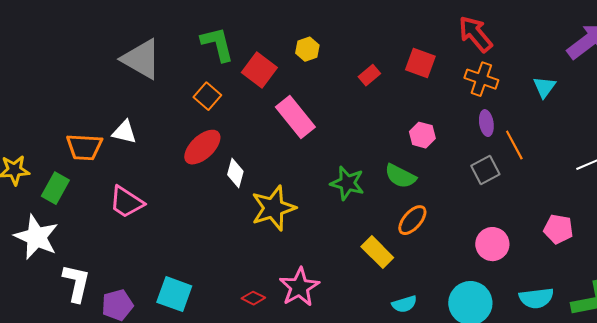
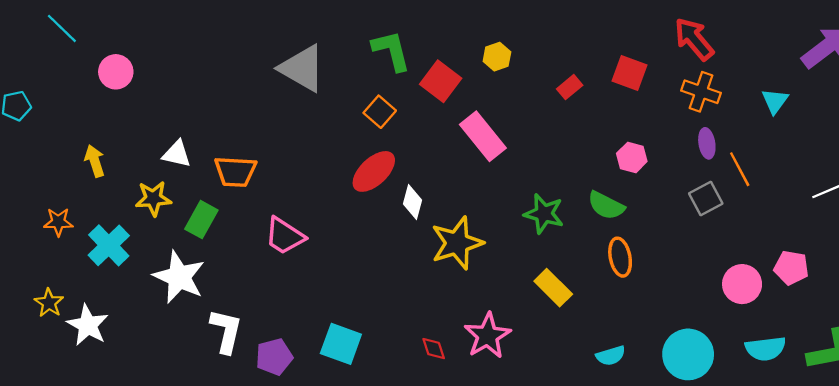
white triangle: (124, 132) -> (177, 154), moved
orange ellipse: (412, 220) -> (620, 257), turned -52
pink circle: (492, 244) -> (742, 284), moved
yellow rectangle: (377, 252) -> (553, 288), moved
red diamond: (253, 298) -> (434, 349), turned 45

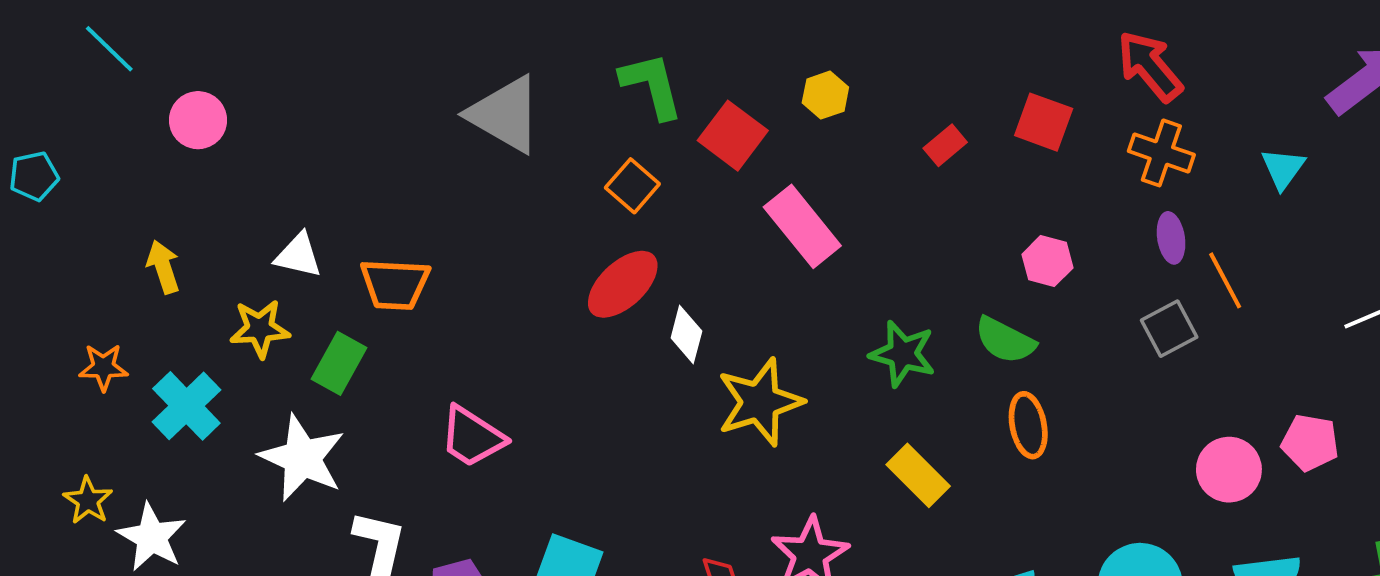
pink trapezoid: (285, 236) -> (472, 437), moved

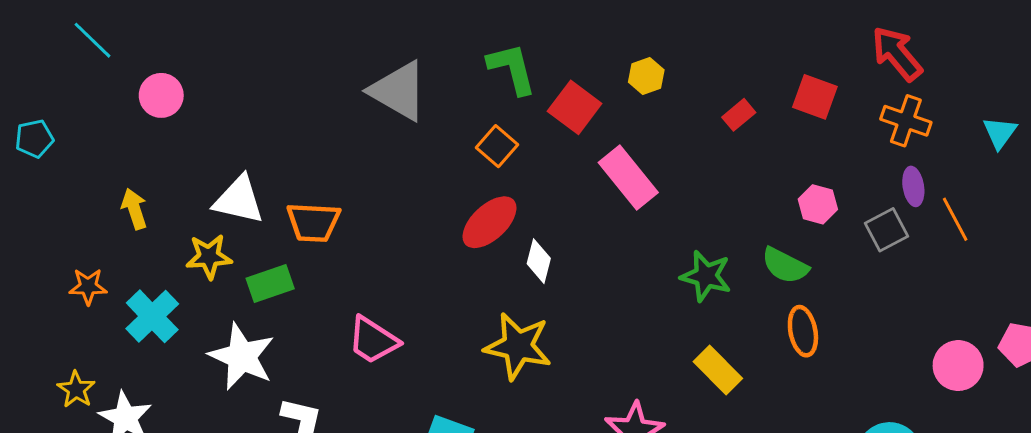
white triangle: (298, 255) -> (239, 200), size x1.4
gray square: (1169, 329) -> (886, 230), moved
green rectangle: (339, 363) -> (270, 283), turned 42
yellow star: (760, 402) -> (518, 346), moved, turned 30

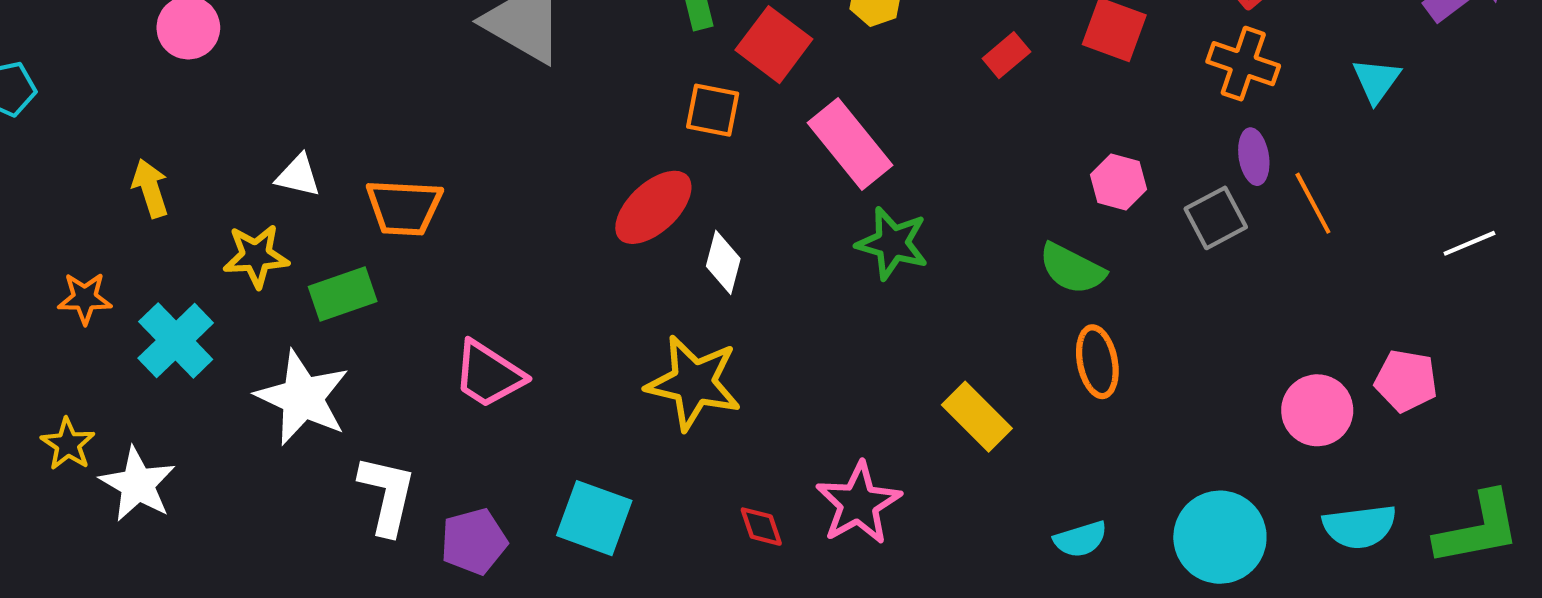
orange square: (497, 146) -> (713, 110), moved, turned -30
white triangle: (239, 200) -> (298, 176), size x0.6
green star: (706, 276) -> (892, 243), moved

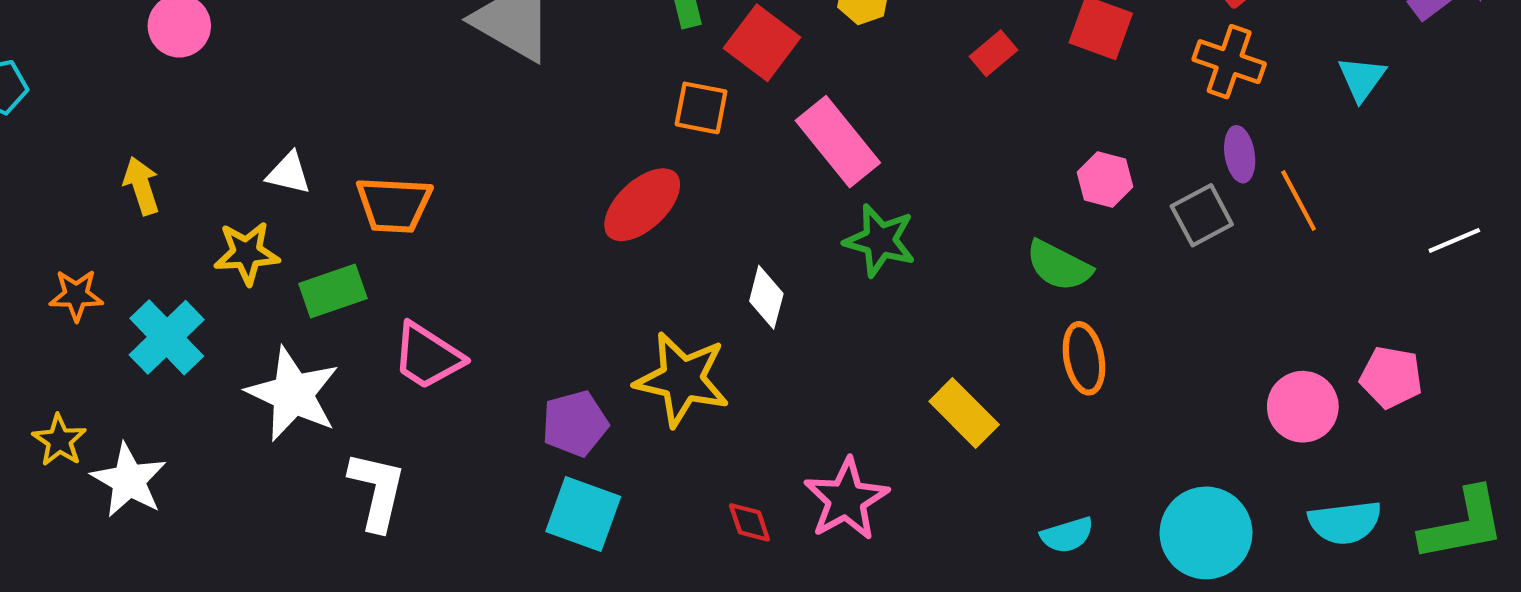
white diamond: (723, 262) -> (766, 297), moved
pink trapezoid: (489, 374) -> (428, 356), moved
purple pentagon: (474, 541) -> (575, 424), moved

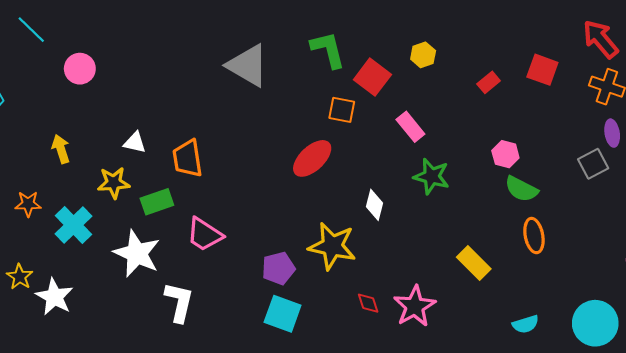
pink rectangle: (838, 142) -> (410, 127), size x0.7
pink hexagon: (1105, 179) -> (505, 154), moved
orange trapezoid: (394, 205) -> (188, 158), turned 78
red diamond: (749, 522) -> (368, 303), moved

